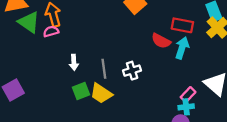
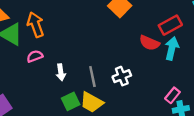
red rectangle: (182, 25) -> (170, 25), turned -35
pink semicircle: (51, 31) -> (35, 56), moved
pink rectangle: (188, 95) -> (172, 95), moved

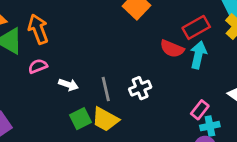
white arrow: (61, 72) -> (69, 85), turned -63

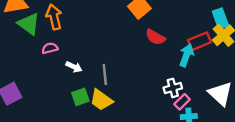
red rectangle: (196, 27) -> (199, 41), moved
red semicircle: (172, 49) -> (155, 37), moved
white cross: (140, 88) -> (173, 88), moved

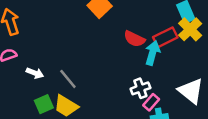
red semicircle: (155, 37) -> (134, 39), moved
gray line: (105, 75) -> (68, 79), turned -30

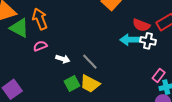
cyan arrow: (152, 53) -> (130, 40), moved, turned -102
white cross: (140, 88) -> (148, 41), moved, turned 35

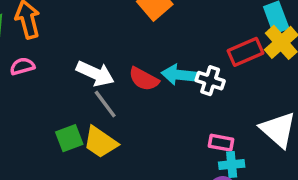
red semicircle: (141, 25) -> (144, 79), moved
white arrow: (63, 59) -> (95, 74), moved, size x1.5
pink rectangle: (159, 75) -> (221, 143), turned 56

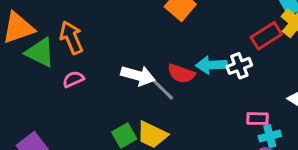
white cross: (210, 81) -> (239, 66), turned -30
gray line: (105, 104) -> (162, 89), moved

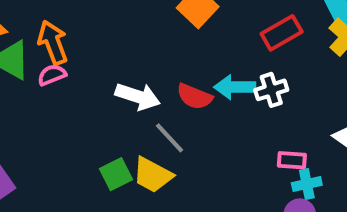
red rectangle: (266, 36) -> (282, 33), moved
pink semicircle: (73, 79) -> (52, 75), moved
gray line: (162, 89) -> (170, 138), moved

